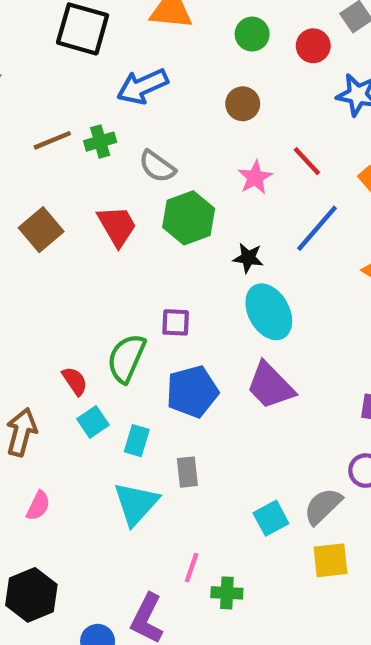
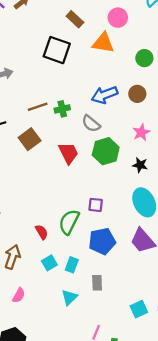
blue arrow: (142, 86) -> (105, 95), moved
brown square: (41, 230) -> (30, 139), moved
black star: (248, 258) -> (140, 165), moved
cyan square: (93, 422) -> (49, 263), moved
cyan triangle: (136, 504) -> (69, 297), size x0.7

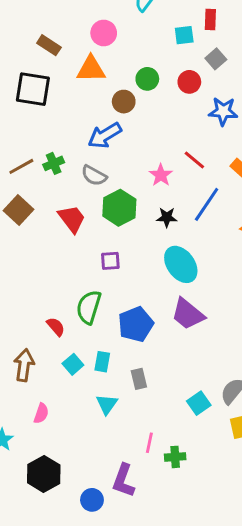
brown circle: (137, 94) -> (124, 102), moved
purple square: (96, 205) -> (110, 261), moved

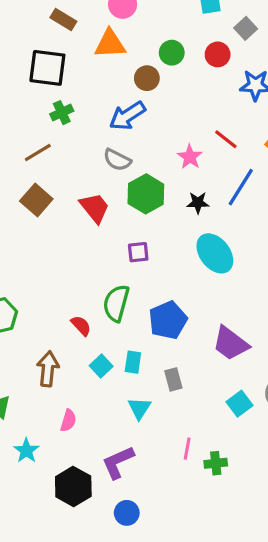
green cross: (54, 163) -> (62, 113), moved
purple trapezoid: (188, 314) -> (231, 343), moved
purple L-shape: (123, 481) -> (118, 462), moved, turned 48

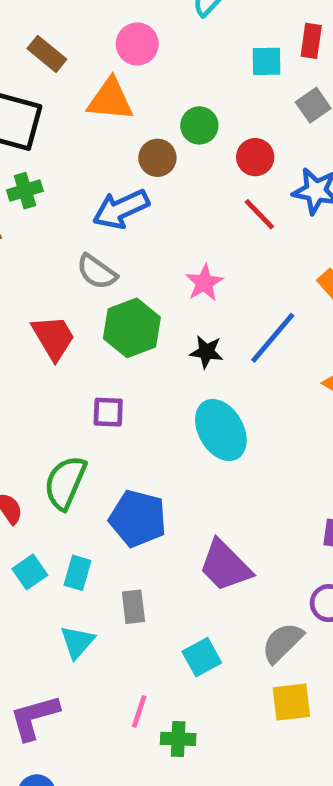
red circle: (218, 54) -> (255, 157), moved
red line: (226, 139) -> (259, 214), moved
blue pentagon: (168, 320) -> (138, 518), turned 30
cyan square: (239, 404) -> (202, 657), moved

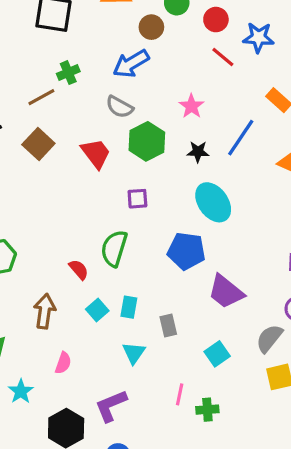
green cross: (25, 191) -> (68, 73), moved
blue pentagon: (138, 518) -> (186, 251), moved

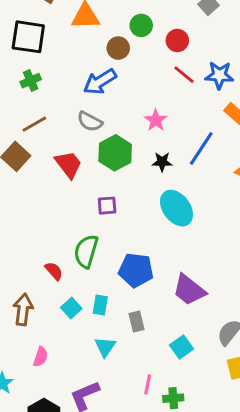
blue star: (258, 37) -> (219, 75), moved
green cross: (68, 73) -> (31, 81), moved
brown line: (41, 97) -> (34, 124), moved
blue pentagon: (186, 251) -> (136, 270), moved

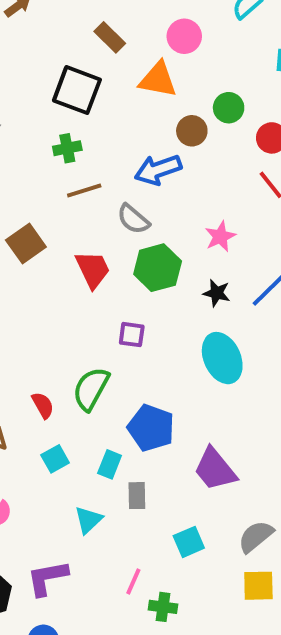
brown line: (34, 124) -> (84, 190), moved
cyan rectangle: (100, 305) -> (110, 464), moved

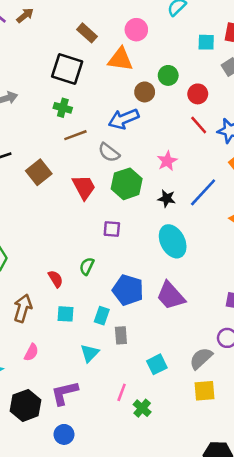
green cross: (67, 148) -> (63, 108), turned 30
green semicircle: (91, 389) -> (87, 266), size x0.6
cyan square: (55, 459) -> (65, 314), turned 36
purple trapezoid: (215, 469) -> (171, 296), moved
green cross: (163, 607) -> (142, 408), turned 36

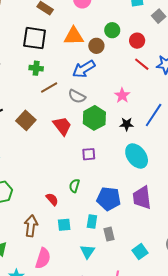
orange triangle: (120, 59) -> (74, 36), moved
purple trapezoid: (171, 296) -> (142, 198), turned 45
pink semicircle: (31, 352) -> (43, 258), size x1.5

